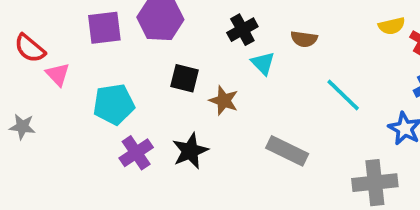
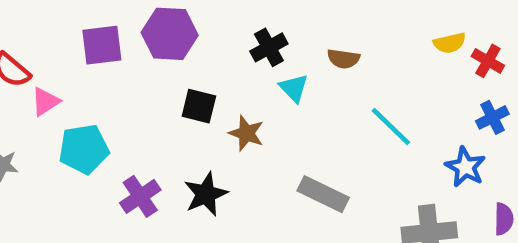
pink triangle: (58, 74) -> (45, 102), turned 40
cyan pentagon: (114, 104) -> (84, 149), moved

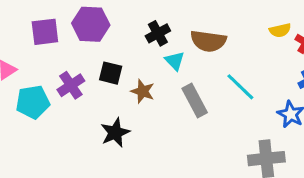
brown semicircle: (343, 59) -> (208, 41), size x1.6
gray rectangle: (323, 194) -> (195, 101), moved, turned 36
purple cross: (140, 196) -> (71, 85), moved

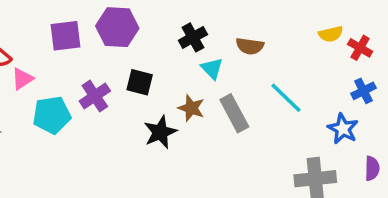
brown semicircle: (208, 41) -> (250, 46), size x0.7
brown star: (143, 91) -> (191, 108), moved
black star: (115, 133) -> (160, 132), moved

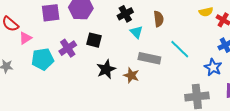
brown semicircle: (250, 46) -> (159, 19), turned -105
brown star: (191, 108) -> (131, 75), moved
gray rectangle: (234, 113) -> (149, 58), turned -50

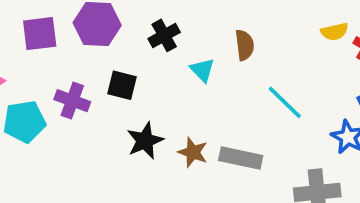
black cross: (125, 14) -> (164, 35), moved
purple cross: (68, 48) -> (72, 101), turned -36
gray rectangle: (149, 58) -> (241, 158), moved

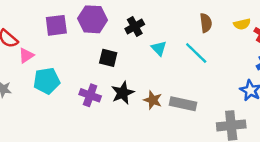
brown semicircle: (245, 45) -> (206, 23), moved
purple cross: (72, 101) -> (90, 95), moved
cyan line: (285, 102) -> (196, 53), moved

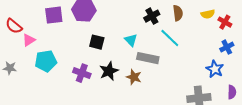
black cross: (135, 27) -> (152, 16), moved
cyan triangle: (159, 48) -> (131, 40), moved
gray rectangle: (183, 104) -> (148, 58), moved

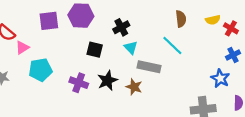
black cross: (152, 16) -> (121, 27), moved

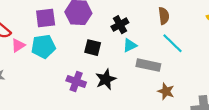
brown semicircle: (181, 19) -> (164, 16), moved
cyan triangle: (131, 48) -> (130, 45), turned 48
cyan pentagon: (40, 70) -> (43, 46), moved
brown star: (134, 87) -> (166, 91), moved

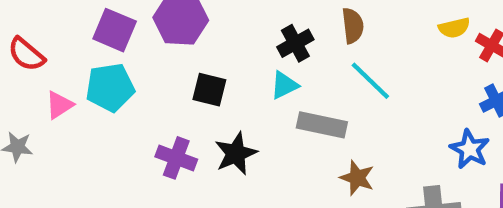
purple square: (46, 18) -> (115, 30), turned 30
black cross: (120, 25) -> (295, 43), moved
pink triangle: (18, 45) -> (59, 105), moved

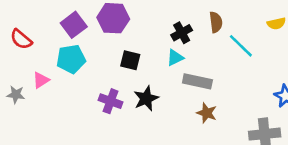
purple square: (115, 30) -> (74, 25), turned 30
cyan line: (370, 81) -> (241, 46), moved
pink triangle: (59, 105) -> (41, 80), moved
brown star: (357, 178) -> (207, 113), moved

